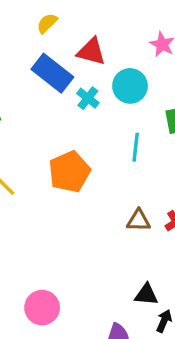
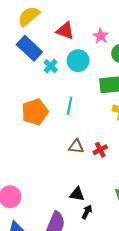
yellow semicircle: (47, 23) -> (29, 16), size x1.6
red triangle: (91, 52) -> (65, 31), moved
cyan line: (136, 147) -> (70, 106), moved

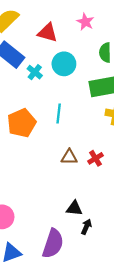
pink star: (101, 36) -> (85, 22), moved

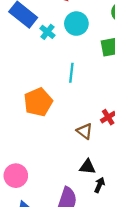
orange pentagon: (22, 123) -> (38, 102), moved
brown triangle: (69, 157) -> (85, 131), moved, turned 35

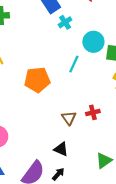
cyan circle: (76, 24) -> (93, 42), moved
black arrow: (99, 185) -> (58, 174), moved

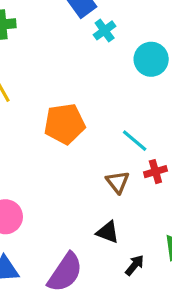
cyan line: (74, 64) -> (135, 141), moved, turned -72
black arrow: (58, 174) -> (135, 265), moved

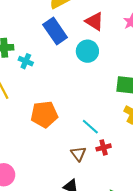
cyan cross: (105, 30) -> (26, 61), moved, turned -32
cyan circle: (151, 59) -> (87, 51), moved

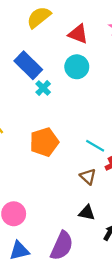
blue rectangle: (55, 31) -> (28, 65), moved
cyan cross: (26, 61) -> (43, 88), moved, turned 32

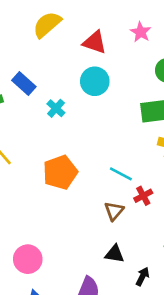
blue rectangle: (28, 65) -> (24, 83), moved, size x0.7
brown triangle: (88, 177) -> (114, 211), turned 30

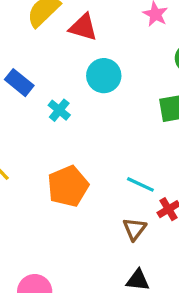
red triangle: (95, 42) -> (83, 27), moved

